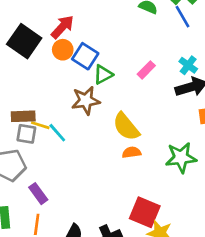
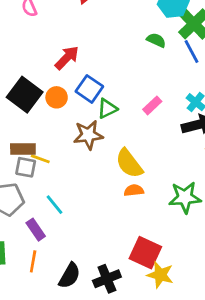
black square: (24, 41) -> (25, 95), moved
orange circle: (63, 50) -> (57, 97), moved
cyan line: (57, 133) -> (55, 205), moved

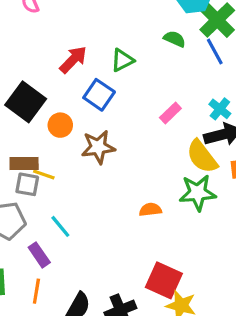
orange circle: (57, 97) -> (60, 125), moved
green triangle: (107, 109) -> (122, 60), moved
yellow semicircle: (129, 163) -> (202, 157), moved
green star: (185, 197) -> (198, 193), moved

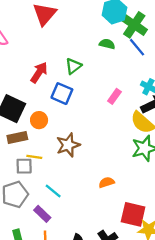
brown star: (98, 147) -> (68, 145), moved
brown rectangle: (24, 164) -> (17, 137), moved
orange semicircle: (150, 210) -> (107, 182), moved

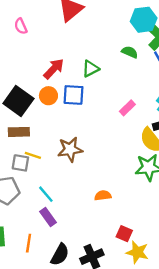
blue square: (62, 94) -> (74, 95), turned -30
orange circle: (39, 120) -> (48, 96), moved
purple rectangle: (42, 214) -> (48, 217), moved
red square: (133, 214) -> (124, 234), size x0.6

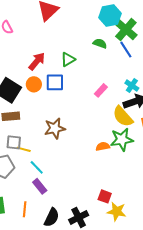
yellow line: (33, 155) -> (24, 149), moved
orange semicircle: (103, 195) -> (103, 146), moved

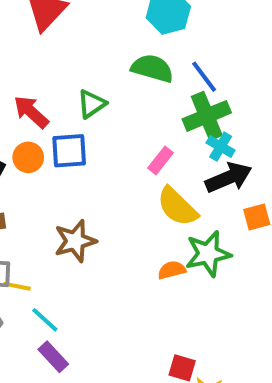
green cross: (126, 30) -> (207, 116), moved, turned 30
green semicircle: (100, 43) -> (152, 68), size x1.5
red arrow: (37, 61) -> (31, 112), turned -84
yellow semicircle: (123, 117) -> (177, 207), moved

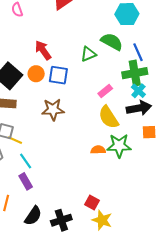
green triangle: (92, 104) -> (88, 54), moved
brown star: (75, 241) -> (53, 110), moved

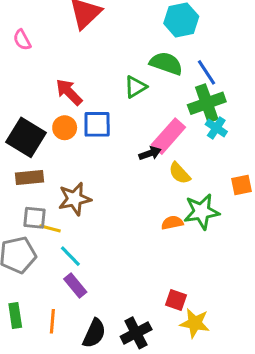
pink rectangle: (105, 91) -> (168, 136), size x1.6
black arrow: (139, 108) -> (150, 153), moved, size x0.6
brown star: (53, 110) -> (75, 199), moved
yellow semicircle: (109, 117) -> (180, 173), size x0.7

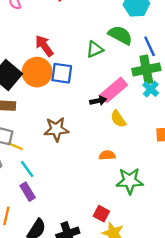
orange circle: (65, 128) -> (37, 72), size x1.6
brown star: (75, 199) -> (56, 129), moved
green star: (202, 212) -> (130, 181), moved

